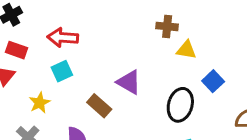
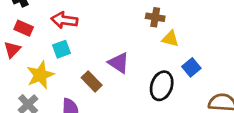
yellow star: (40, 103) -> (40, 75), size x1.5

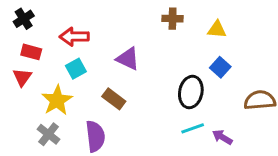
yellow triangle: (170, 39) -> (217, 29), moved
purple triangle: (119, 63) -> (128, 59), moved

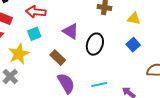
black ellipse: (191, 92) -> (95, 44), moved
cyan line: (193, 128) -> (99, 85), moved
purple semicircle: (95, 136) -> (66, 83), moved, turned -30

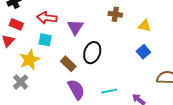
purple triangle: (71, 31) -> (75, 27), moved, turned 30
cyan square: (34, 34) -> (45, 40), turned 32
black ellipse: (95, 44) -> (92, 53), moved

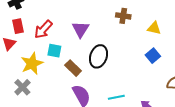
red arrow: (47, 18) -> (43, 29), moved, turned -54
red rectangle: (16, 24) -> (18, 26), turned 56
cyan square: (45, 40) -> (54, 51), moved

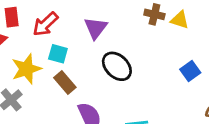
yellow triangle: (154, 28) -> (180, 20), moved
black ellipse: (99, 56) -> (117, 66), turned -70
brown rectangle: (73, 68) -> (65, 82), moved

